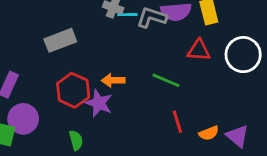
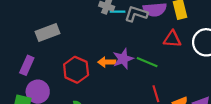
gray rectangle: (60, 40) -> (48, 32), moved
purple star: (99, 103) -> (123, 59), moved, turned 30

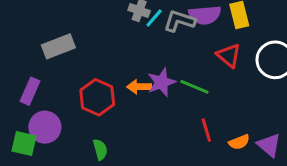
cyan line: (118, 12) -> (154, 18), turned -48
red triangle: (172, 39) -> (229, 55), turned 36

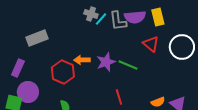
gray L-shape: (179, 21) -> (118, 21), turned -115
orange arrow: (139, 87) -> (82, 60), moved
red line: (206, 130) -> (119, 97), moved

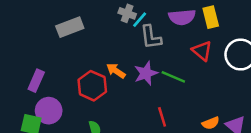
gray L-shape: (118, 21) -> (151, 37), moved
gray rectangle: (37, 38) -> (70, 27), moved
orange arrow: (82, 60) -> (116, 71), turned 35

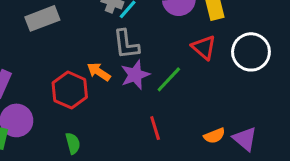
gray L-shape: (151, 37) -> (126, 44), moved
green line: (173, 77) -> (169, 79), turned -70

